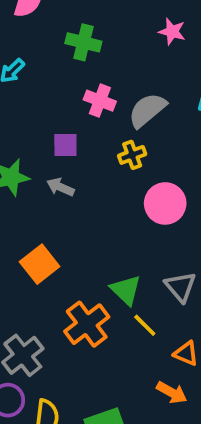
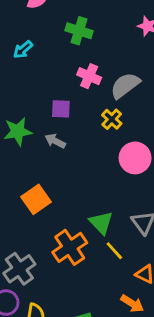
yellow cross: (132, 155) -> (112, 119), turned -30

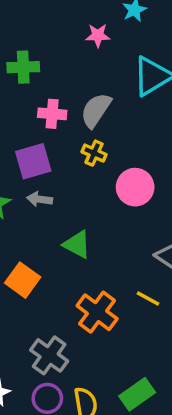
purple square: (61, 109) -> (33, 161), size x1.5
orange square: (36, 199) -> (23, 280), moved
green triangle: (101, 223) -> (77, 244), moved

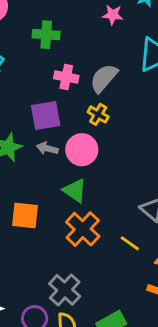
pink circle: (135, 187) -> (82, 150), moved
orange square: (23, 280) -> (25, 215), turned -36
orange cross: (97, 312) -> (83, 229), moved
gray cross: (49, 355) -> (65, 290), moved

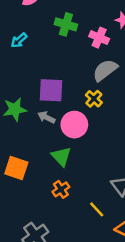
pink cross: (66, 77) -> (99, 38), moved
orange cross: (83, 229) -> (61, 189), size x0.6

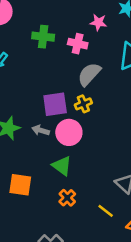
purple square: (51, 90) -> (55, 104), moved
yellow cross: (94, 99) -> (83, 104), turned 35

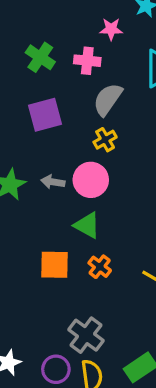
green cross: (43, 37) -> (40, 57), turned 35
purple square: (55, 104) -> (45, 115), moved
orange square: (20, 185) -> (54, 265), moved

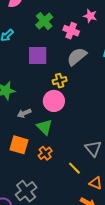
yellow cross: (105, 140) -> (60, 81), moved
gray arrow: (53, 182) -> (24, 113), moved, turned -48

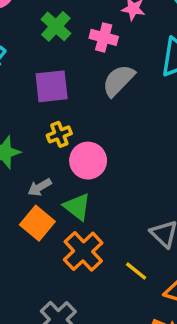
yellow cross: (60, 81) -> (59, 134), moved
orange square: (19, 145) -> (37, 223), moved, turned 30
orange cross: (45, 153) -> (83, 251), size x1.6

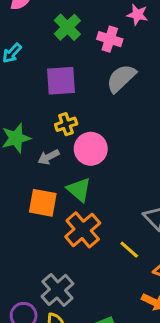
gray arrow: (40, 187) -> (49, 157), moved
orange square: (37, 223) -> (43, 203), turned -32

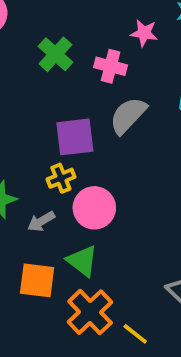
purple square: (61, 81) -> (75, 137), moved
yellow line: (129, 250) -> (135, 334), moved

